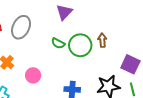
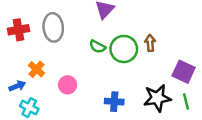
gray ellipse: (21, 27) -> (53, 27), turned -30

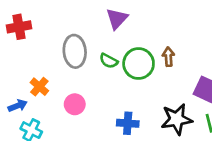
gray ellipse: (53, 27) -> (75, 51), moved
red cross: (19, 30) -> (19, 27), moved

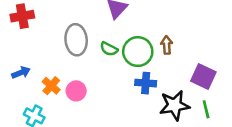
orange cross: (39, 87) -> (51, 86), moved
blue arrow: (18, 106) -> (21, 73), moved
blue cross: (128, 123) -> (146, 83), moved

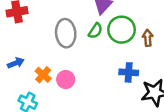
green semicircle: (109, 49) -> (95, 31), moved, turned -84
green circle: (138, 52) -> (122, 30), moved

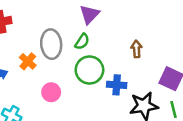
green circle: (122, 30) -> (89, 70), moved
orange cross: (43, 75) -> (28, 61), moved

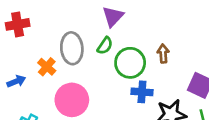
green circle: (89, 70) -> (130, 63), moved
pink circle: (51, 92) -> (72, 100), size x1.6

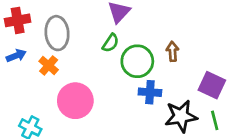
gray ellipse: (72, 48) -> (57, 33), moved
blue arrow: (16, 81) -> (16, 56), moved

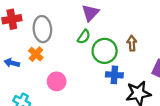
blue arrow: (16, 56) -> (12, 63), moved, turned -144
pink circle: (75, 101) -> (57, 81), size x0.7

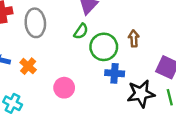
orange cross: (36, 54) -> (28, 66), moved
pink circle: (57, 81) -> (64, 88), moved

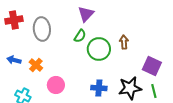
blue cross: (115, 73) -> (99, 88), moved
pink circle: (64, 88) -> (56, 85), moved

